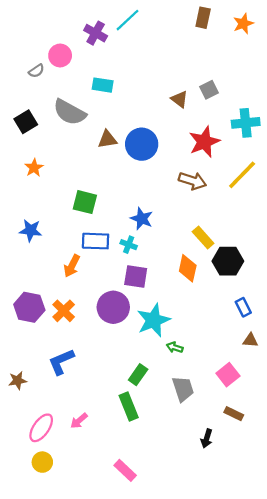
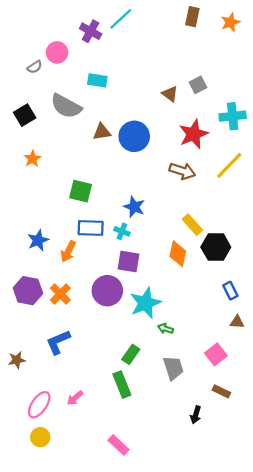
blue star: (31, 230) -> (38, 240), moved, turned -30

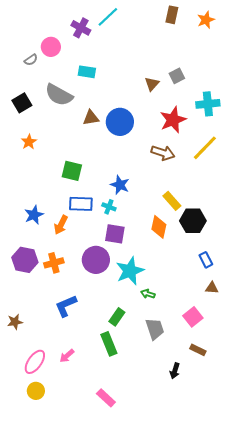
brown triangle: (170, 94) -> (152, 84), turned 35
orange cross: (60, 294) -> (54, 263), turned 30
blue L-shape: (58, 342) -> (66, 306), moved

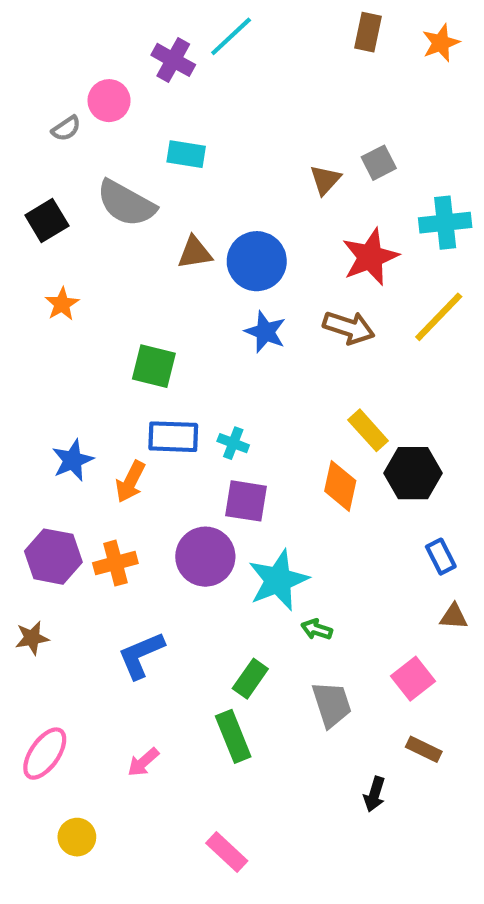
blue star: (120, 185) -> (265, 332), moved
brown star: (15, 322) -> (32, 638), moved
pink ellipse: (35, 362) -> (45, 754), moved

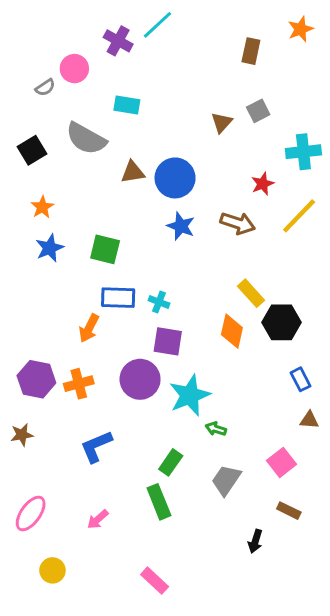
brown rectangle: (368, 32) -> (251, 51), moved
red star: (370, 257) -> (263, 184), moved, size x0.6
blue star: (73, 460) -> (50, 248), moved
gray trapezoid: (332, 704) -> (226, 480), turned -128

